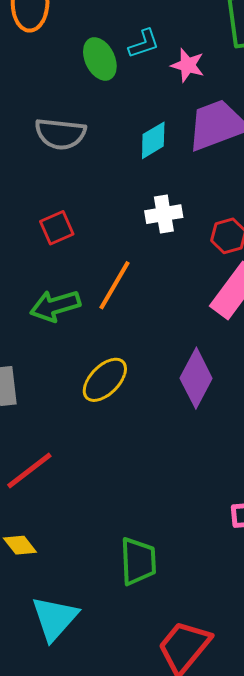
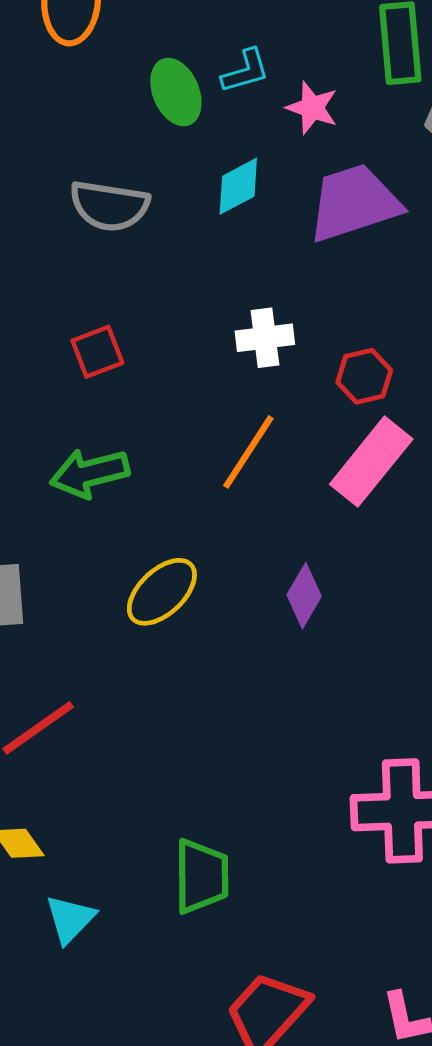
cyan diamond: (153, 140) -> (238, 186), moved
orange line: (114, 285) -> (248, 452), moved
purple diamond: (196, 378) -> (304, 596), size x0.7
cyan triangle: (55, 618) -> (70, 919), moved, size x0.7

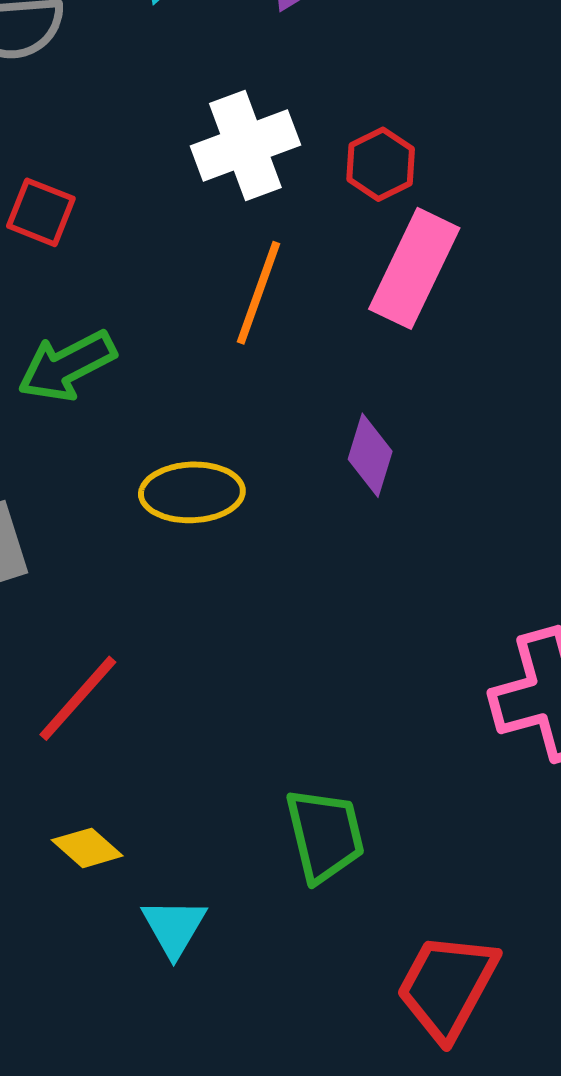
white cross: (265, 338) -> (245, 146), size x1.4
red square: (97, 352) -> (41, 212), turned -34
yellow ellipse: (162, 592) -> (192, 492), turned 54

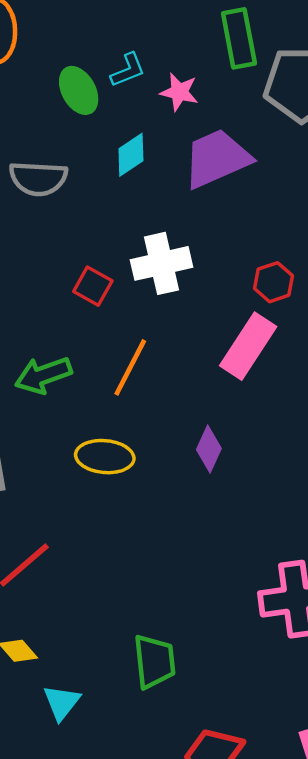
red hexagon: (381, 164) -> (274, 282), moved
red square: (41, 212) -> (93, 286), moved
orange line: (258, 293) -> (130, 367), moved

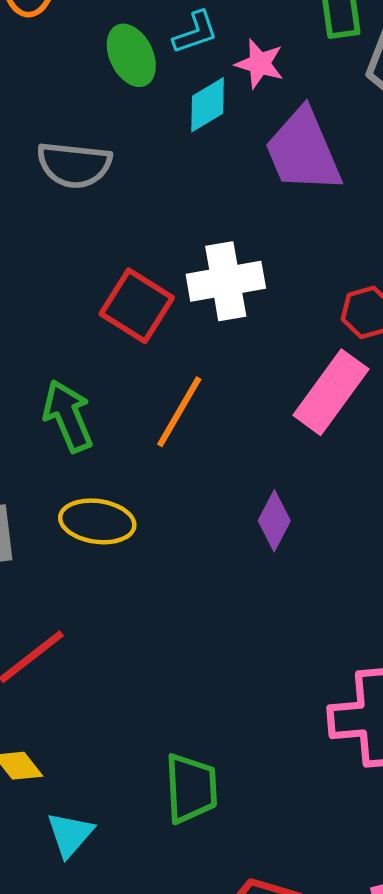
cyan diamond: (131, 155) -> (208, 105), moved
purple trapezoid: (217, 158) -> (303, 151), turned -92
red square: (93, 286) -> (137, 306), size x1.4
green arrow: (43, 375) -> (68, 416), turned 84
yellow ellipse: (105, 457) -> (97, 521), moved

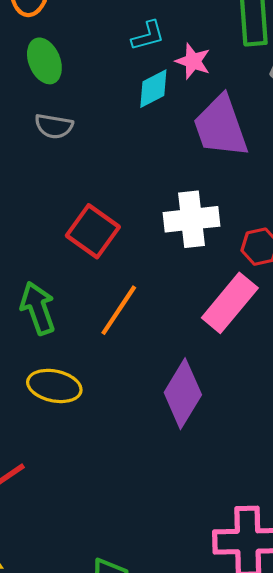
green ellipse: (131, 55) -> (44, 61), moved
gray semicircle: (74, 165) -> (54, 126), size x0.7
white cross: (226, 281) -> (192, 219), moved
purple diamond: (274, 521) -> (183, 394), size x1.6

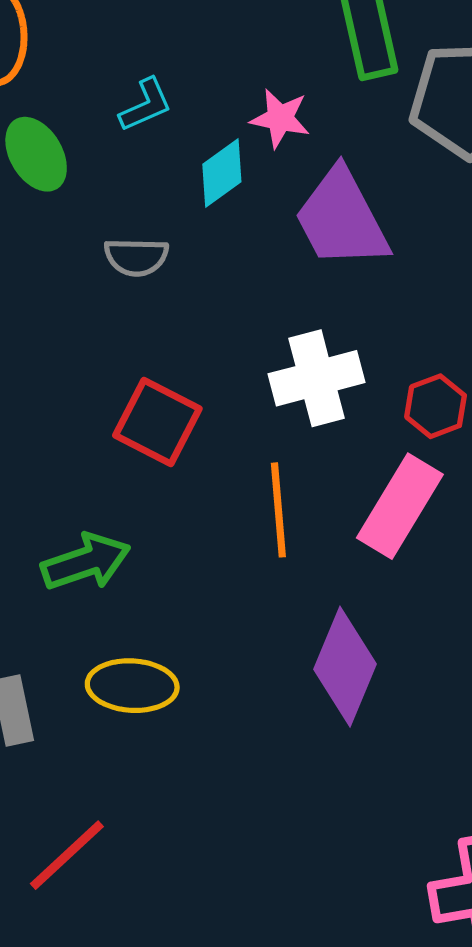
cyan L-shape: (148, 36) -> (146, 105), moved
gray semicircle: (54, 126) -> (136, 257), moved
green arrow: (38, 308) -> (86, 562), turned 99
orange line: (119, 310) -> (278, 510), moved, turned -30

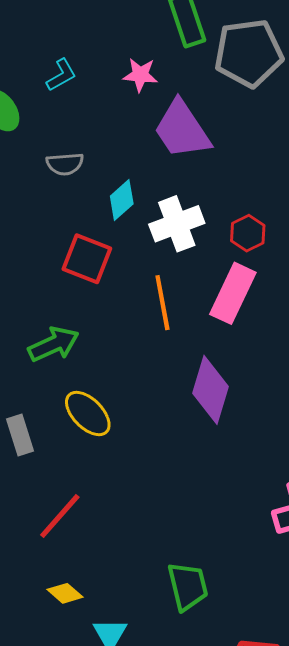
cyan diamond: (222, 173) -> (122, 200), moved
yellow ellipse: (132, 686) -> (88, 413), turned 48

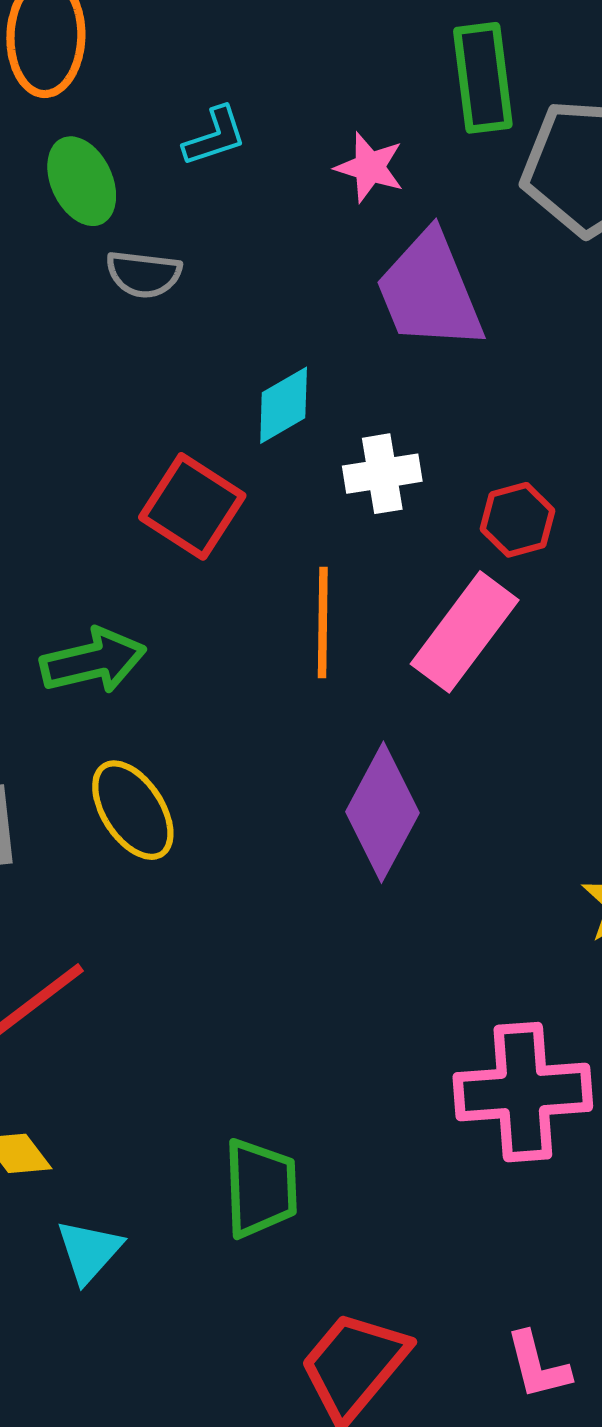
gray semicircle: (65, 164) -> (144, 274), moved
white cross: (177, 224) -> (382, 474), size x0.7

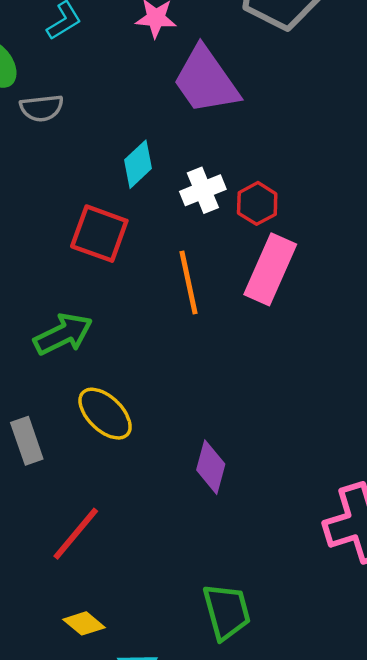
red hexagon: (518, 520) -> (257, 203), moved
purple diamond: (382, 812) -> (211, 467), moved, size x0.7

